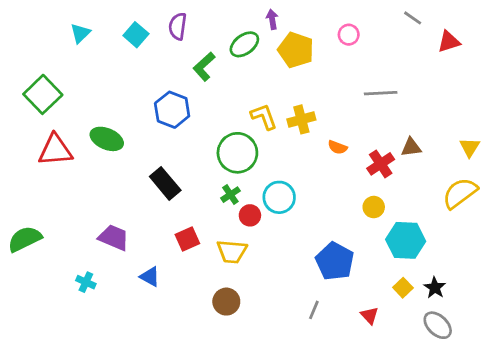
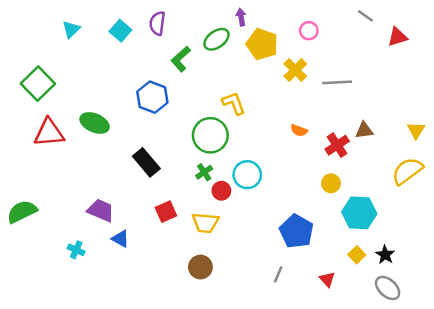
yellow cross: (301, 119) -> (295, 70), moved, turned -30
blue triangle: (150, 277) -> (120, 239), moved

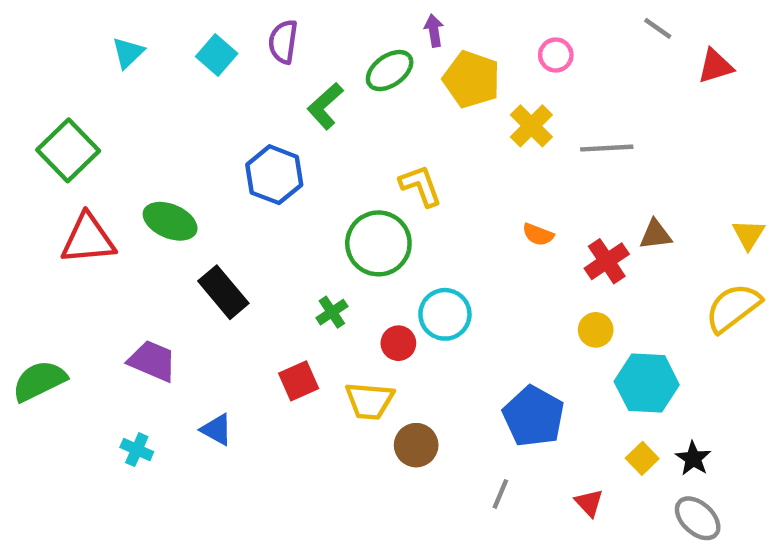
black rectangle: (146, 162) -> (223, 292), moved
green cross: (204, 172) -> (332, 312), moved
purple trapezoid: (101, 210) -> (152, 361), moved
brown circle: (200, 267) -> (416, 445), moved

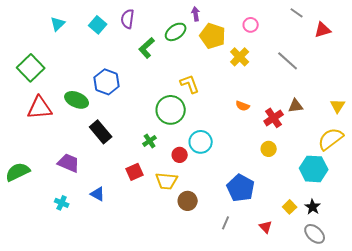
gray line: (607, 148) -> (288, 61), moved, turned 45
blue hexagon: (274, 175) -> (107, 82), moved
cyan hexagon: (647, 383) -> (314, 169), moved

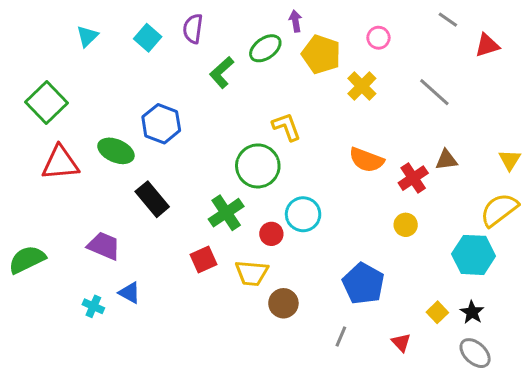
orange semicircle: (243, 106) -> (366, 160), size x1.6
green cross: (150, 141) -> (226, 213), size x1.6
blue triangle: (98, 194) -> (130, 293), moved

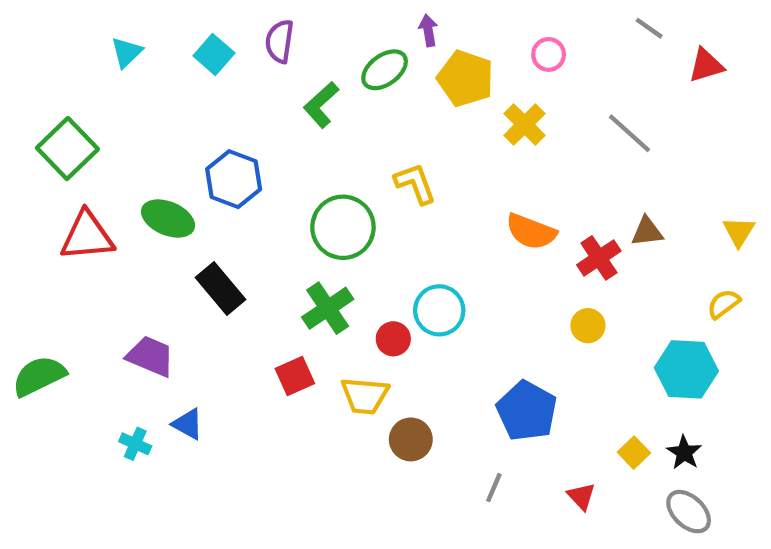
green circle: (258, 166) -> (343, 227), moved
yellow semicircle: (499, 210) -> (724, 304), size x0.6

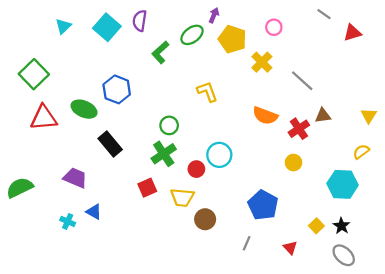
purple arrow: (428, 30) -> (214, 15), turned 32
cyan square: (214, 54) -> (107, 27), size x1.4
gray line: (630, 133) -> (302, 81), moved
green circle: (343, 227) -> (169, 125), moved, size x0.6

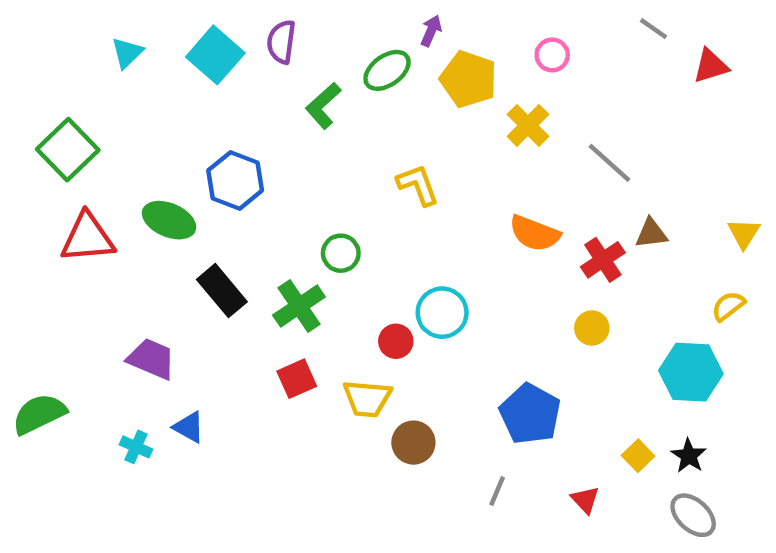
green cross: (164, 154) -> (299, 306), moved
green semicircle: (20, 188) -> (39, 414), moved

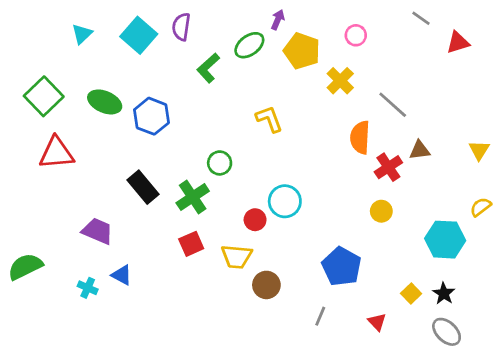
green ellipse: (169, 220) -> (105, 102), moved
orange semicircle: (535, 233) -> (360, 137), moved, turned 72
yellow semicircle: (728, 306) -> (481, 207), moved

